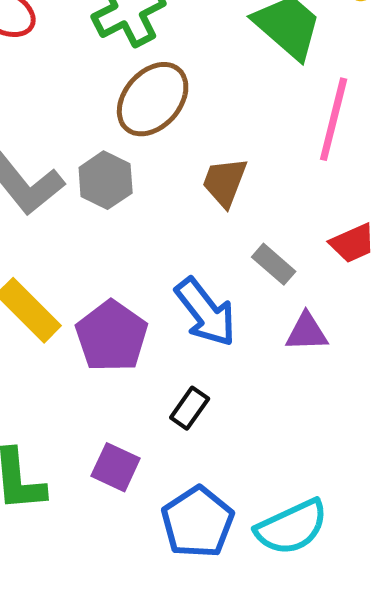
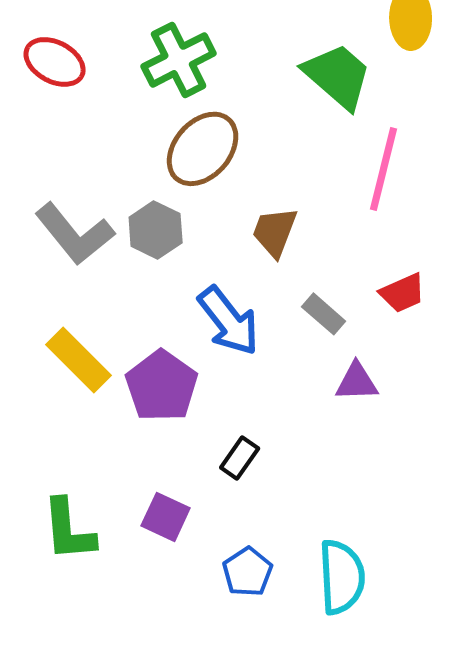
blue arrow: (206, 312) -> (229, 321), moved
blue pentagon: (198, 522) -> (248, 572), size x0.7
cyan semicircle: (292, 527) -> (342, 577), turned -68

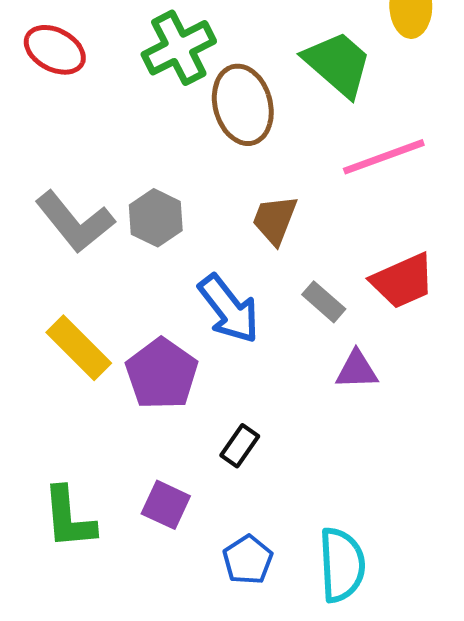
brown ellipse: (203, 149) -> (243, 105), moved, turned -56
pink line: (384, 169) -> (384, 157), turned 56
red trapezoid: (403, 293) -> (403, 281), size x1.4

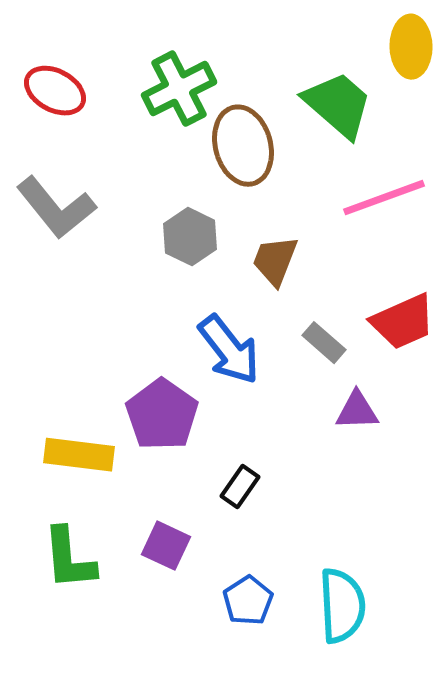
gray hexagon: (156, 218) -> (190, 237), moved
gray L-shape: (75, 222) -> (56, 208), moved
yellow rectangle: (79, 348) -> (79, 455), moved, turned -38

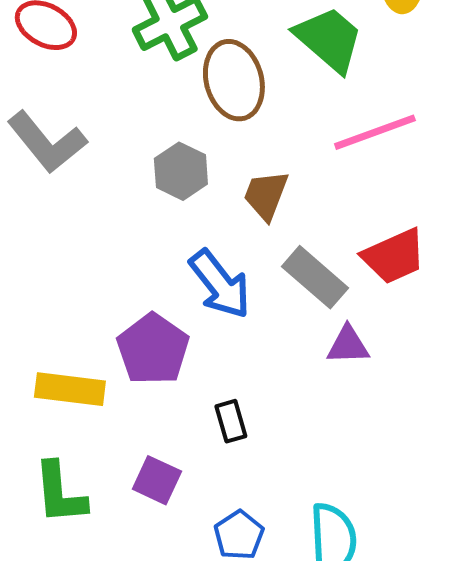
gray rectangle: (324, 343) -> (315, 277), size x1.5
black rectangle: (240, 487) -> (231, 421), turned -51

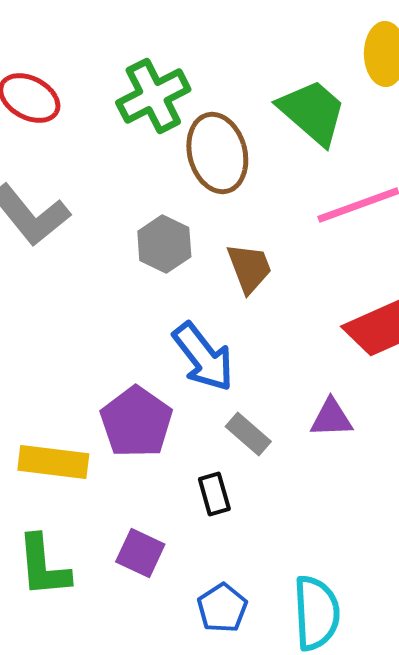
brown trapezoid: (266, 195) -> (249, 268), turned 138
gray rectangle: (315, 277) -> (248, 434), moved, size x0.7

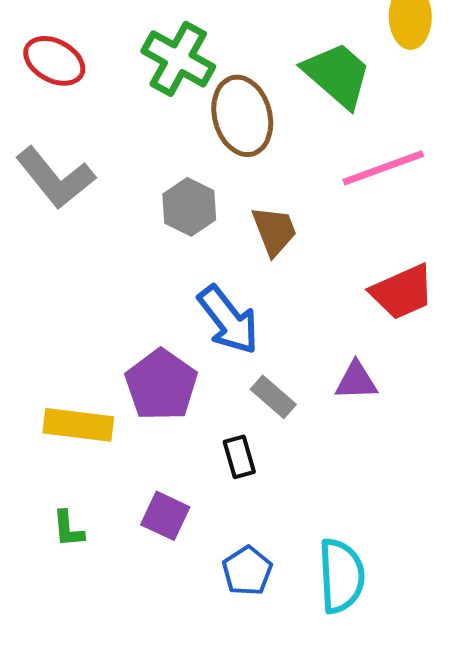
green cross: (153, 96) -> (178, 59), turned -34
green L-shape: (43, 566) -> (68, 529), size x0.6

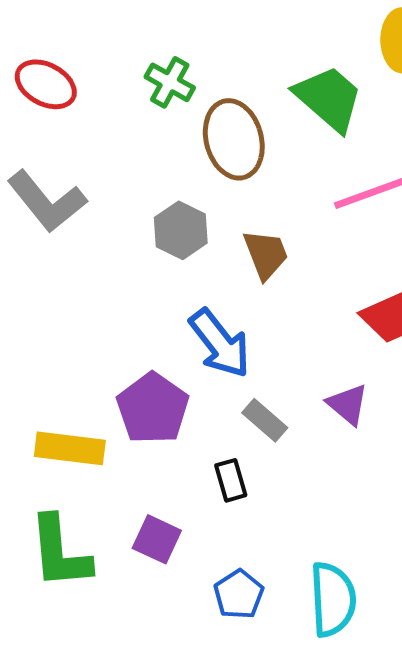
green cross: (178, 59) -> (170, 82), size x0.7
purple triangle: (356, 381) -> (348, 404), turned 42
green L-shape: (68, 529) -> (60, 552), size x2.0

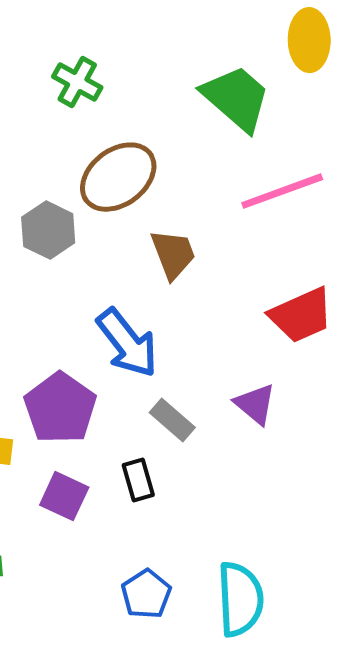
brown ellipse: (234, 139) -> (118, 177), moved, turned 68
gray hexagon: (181, 230) -> (48, 230), moved
purple square: (157, 539) -> (64, 496), moved

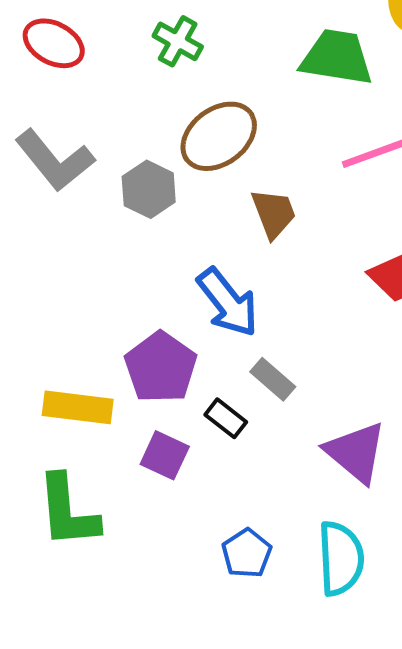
green trapezoid: (236, 98) -> (337, 57), turned -32
purple triangle: (255, 404) -> (356, 452), moved, size x1.5
black rectangle: (138, 480) -> (226, 418), moved, turned -36

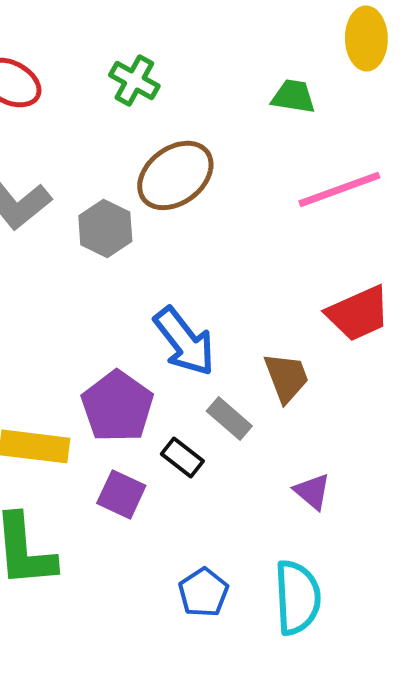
green trapezoid: (337, 57) -> (293, 96), size x0.6
brown trapezoid: (274, 213) -> (286, 377), moved
purple triangle: (356, 452) -> (312, 491), size x0.6

